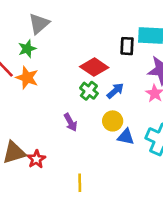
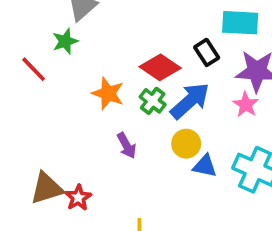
black rectangle: (127, 46) -> (207, 52), moved, turned -36
orange star: (27, 78) -> (108, 93), moved
blue arrow: (115, 91) -> (190, 101), size x1.6

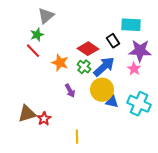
red line: (34, 69) -> (33, 51), moved
yellow circle: (186, 144) -> (102, 90), size x1.5

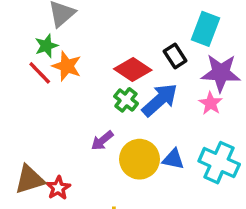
cyan rectangle: (131, 25) -> (205, 29), turned -72
orange star: (60, 63) -> (67, 66), moved
yellow circle: (102, 90) -> (139, 159), moved
purple arrow: (70, 91) -> (102, 141), turned 80

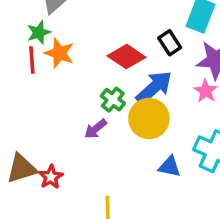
red line: (40, 73) -> (32, 60), turned 40
green cross: (126, 100) -> (113, 100), moved
yellow circle: (139, 159) -> (149, 119), moved
blue triangle: (173, 159) -> (170, 167), moved

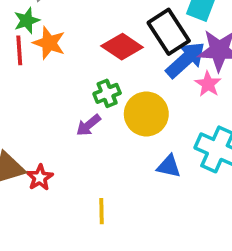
black rectangle: (170, 43) -> (169, 32), size x1.6
blue arrow: (154, 88) -> (186, 60), moved
green cross: (113, 100) -> (107, 93), turned 30

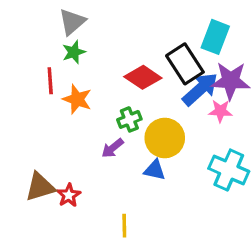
green star: (27, 21) -> (74, 52), moved
orange star: (49, 43) -> (77, 99), moved
pink star: (208, 84) -> (220, 111), turned -30
blue triangle: (169, 166) -> (155, 170), moved

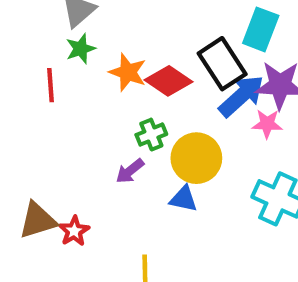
orange star: (77, 99) -> (128, 72), moved

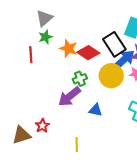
yellow circle: (196, 158) -> (111, 76), moved
purple arrow: (130, 171) -> (69, 97), size x1.6
brown triangle: (38, 220) -> (21, 135), moved

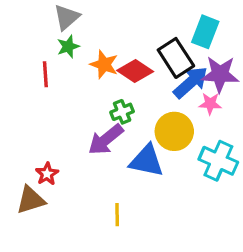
yellow circle: (111, 76) -> (174, 131), moved
blue triangle: (96, 110) -> (147, 161), size x1.6
red star: (42, 126) -> (47, 174), moved

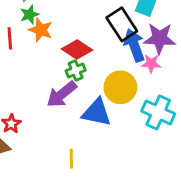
orange star: (104, 64) -> (41, 30), moved
red diamond: (135, 71) -> (77, 50), moved
blue arrow: (191, 82) -> (134, 45), turned -68

